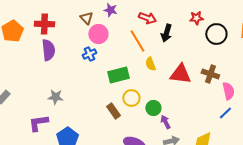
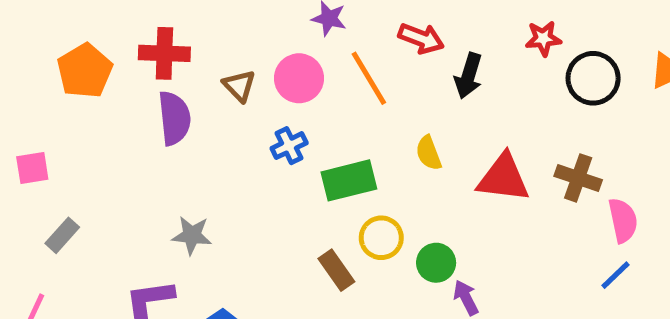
brown triangle: (86, 18) -> (239, 86), moved
orange line: (137, 41) -> (369, 78), moved
blue cross: (89, 54) -> (289, 146), moved

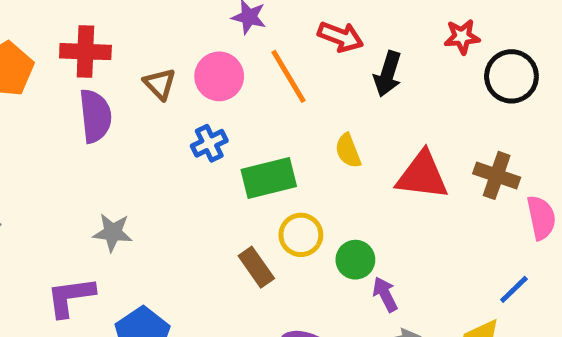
blue line: (616, 275) -> (514, 289), moved

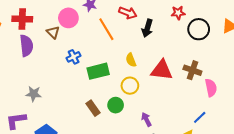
pink circle: (219, 76) -> (68, 18), moved
yellow circle: (301, 235) -> (130, 86), moved
green circle: (355, 260) -> (116, 105), moved

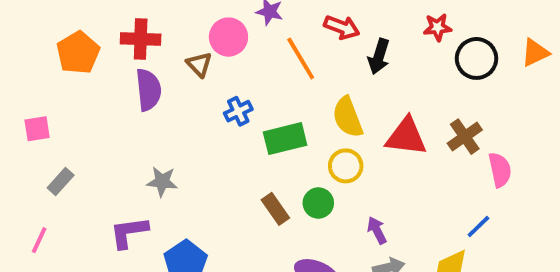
yellow semicircle: (131, 60) -> (348, 117), size x1.5
brown cross: (192, 70) -> (465, 137), turned 36

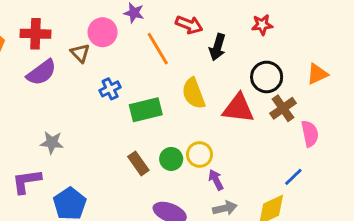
orange triangle: (535, 53) -> (317, 74), moved
black circle: (477, 58) -> (267, 77), moved
purple semicircle: (148, 90) -> (41, 72), turned 60
yellow circle: (346, 166) -> (200, 154), moved

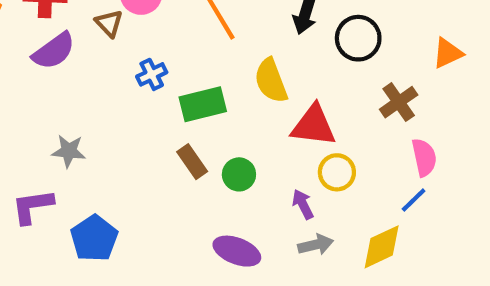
black circle: (267, 77) -> (358, 38), moved
red triangle: (238, 108) -> (313, 125), moved
pink semicircle: (310, 134) -> (424, 157), moved
yellow circle: (200, 154) -> (337, 172), moved
brown rectangle: (138, 163) -> (192, 162), moved

